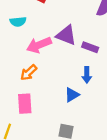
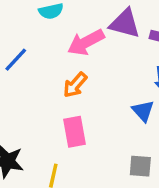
blue triangle: (72, 95) -> (143, 111), turned -35

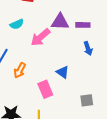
orange arrow: (75, 85) -> (20, 70), moved
blue triangle: (143, 111) -> (63, 72), moved

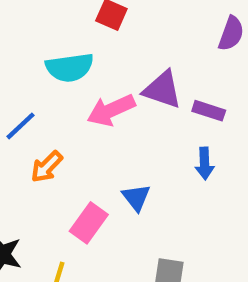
cyan semicircle: (17, 24) -> (70, 67), size x1.5
pink rectangle: (45, 89) -> (89, 223), turned 42

